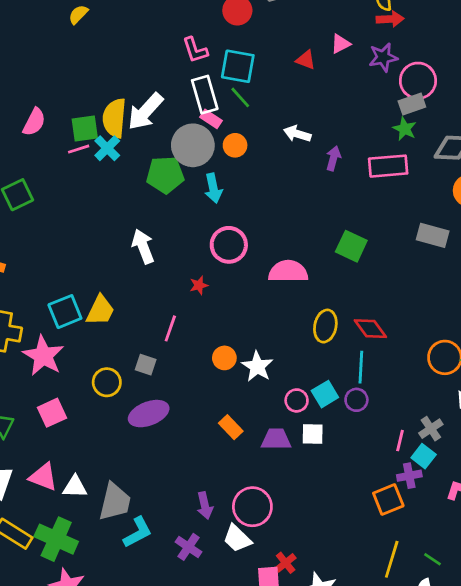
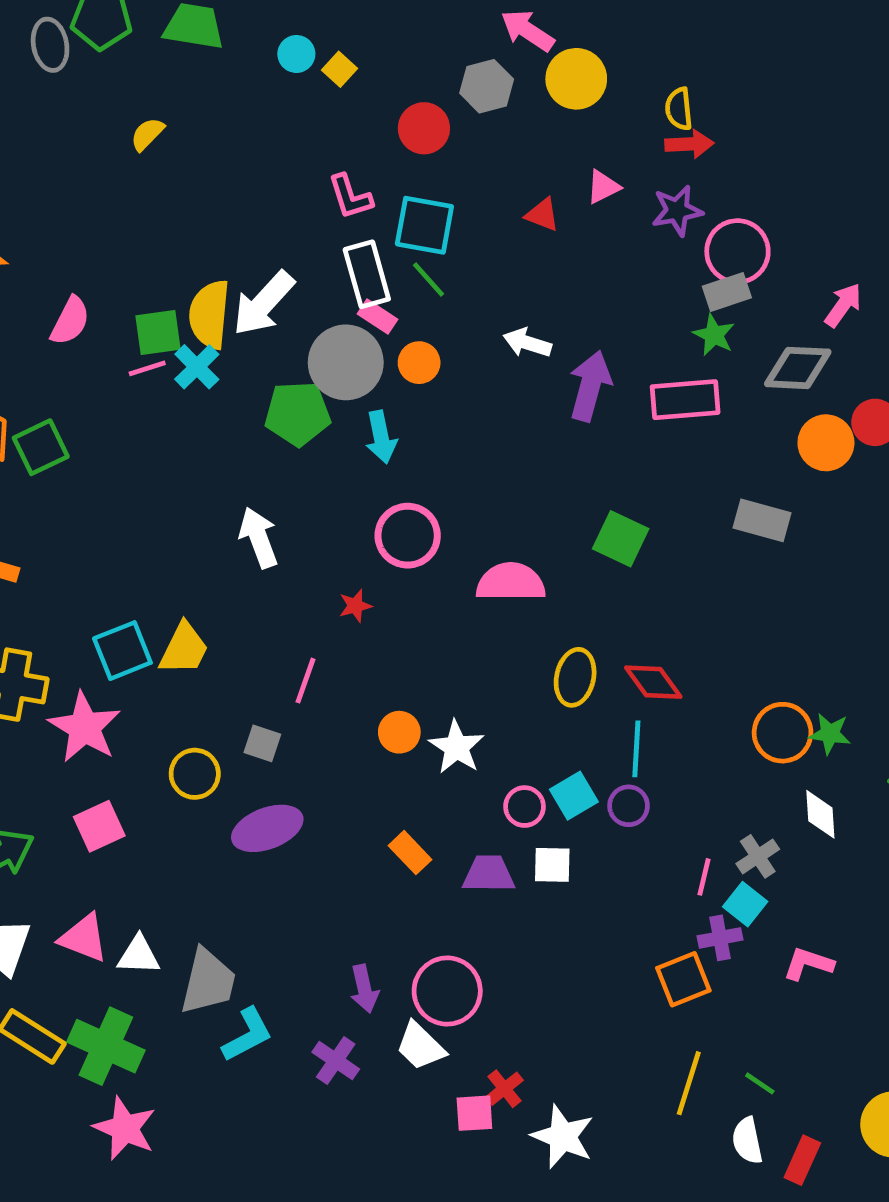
purple arrow: (333, 158) -> (590, 386), size x1.6

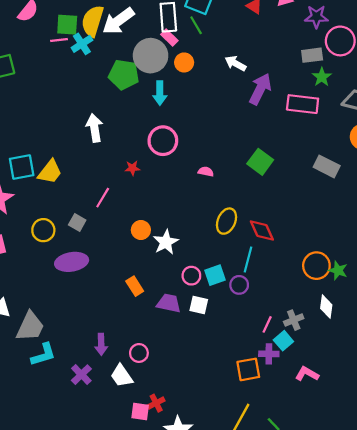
gray rectangle: (727, 292) -> (312, 55), moved
pink semicircle: (511, 582) -> (206, 172), size x0.5
pink circle: (447, 991) -> (139, 353), size x0.6

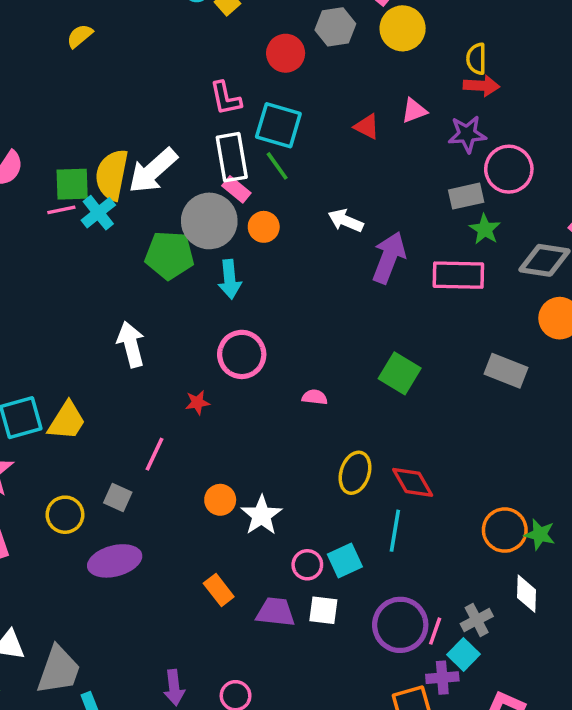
purple circle: (239, 285) -> (400, 625), moved, size x1.8

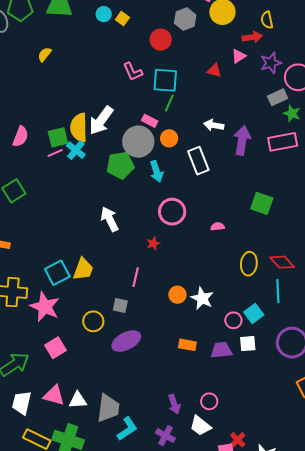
red arrow: (481, 86) -> (252, 37), moved
white rectangle: (232, 157) -> (198, 161), moved
green line: (277, 166) -> (169, 103), turned 72
orange rectangle: (219, 590) -> (187, 345), turned -30

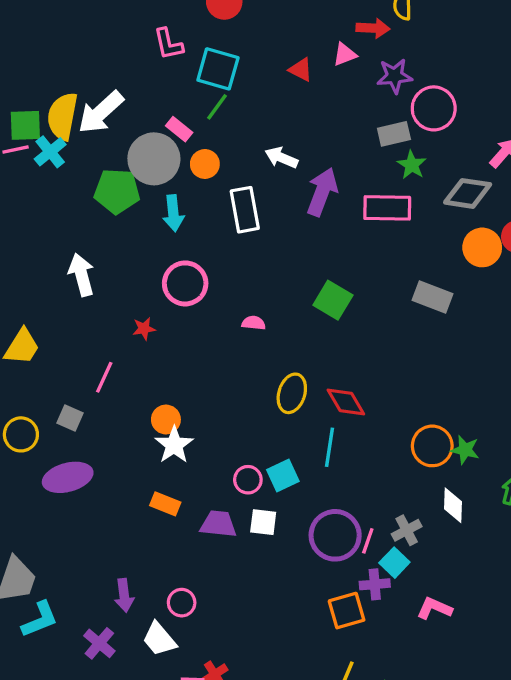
white star: (202, 298) -> (174, 445), moved

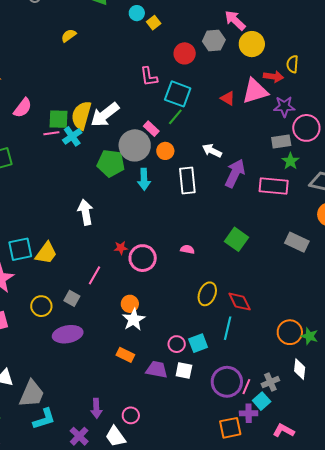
pink triangle: (345, 54) -> (255, 91), size x1.8
pink circle: (185, 283) -> (143, 258), moved

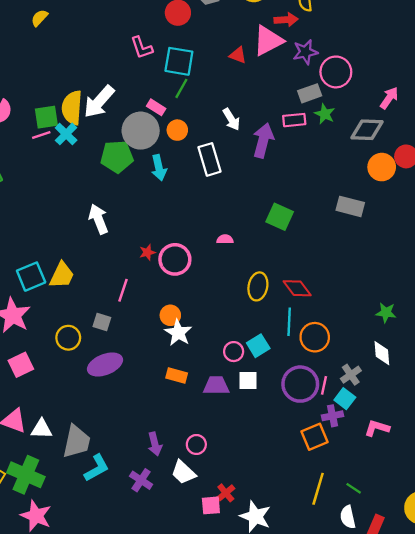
white arrow: (212, 151) -> (231, 119), turned -138
pink rectangle: (274, 186) -> (294, 120), moved, size x0.7
orange circle: (290, 332) -> (315, 337), moved

